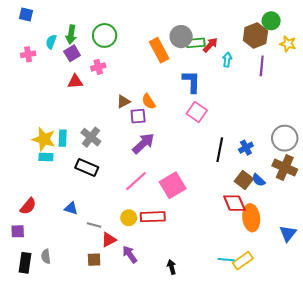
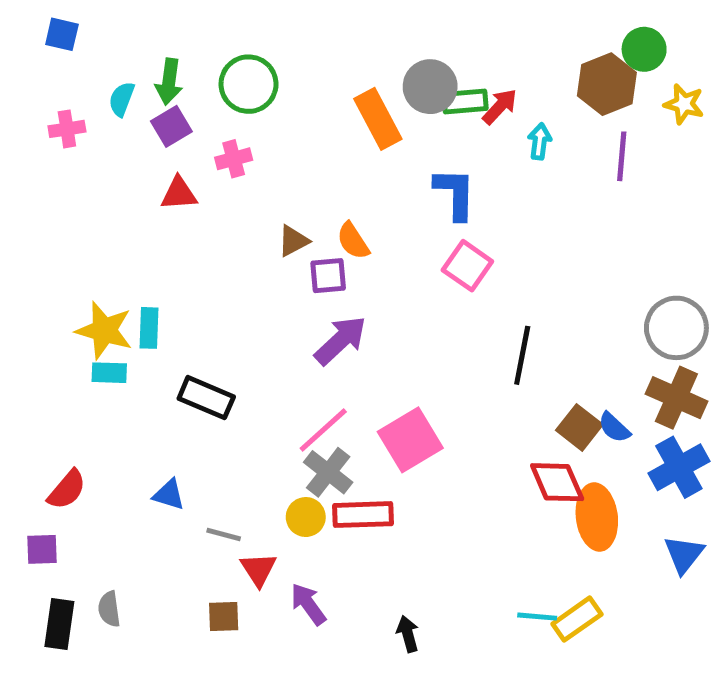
gray cross: (91, 137) -> (328, 472), moved
blue cross: (246, 148) -> (679, 467), moved, size x1.6
red triangle: (109, 240) -> (258, 569), turned -35

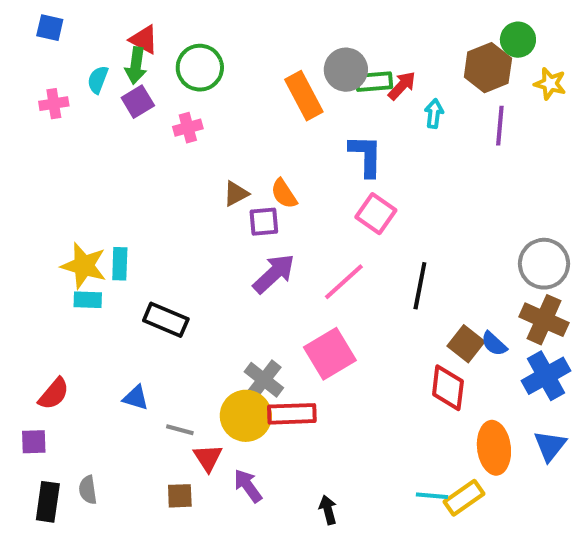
red triangle: (179, 194) -> (144, 40), moved, turned 32
pink line: (323, 430) -> (344, 282), moved
red diamond: (557, 482) -> (448, 388), turned 30
yellow circle: (306, 517) -> (246, 416), size x1.6
orange ellipse: (597, 517) -> (494, 448), moved

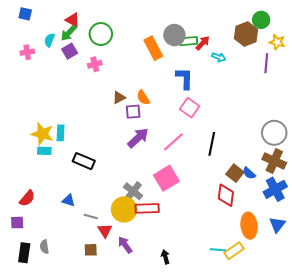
green arrow: (136, 66) -> (69, 33), turned 36
cyan arrow: (434, 114) -> (219, 57), turned 104
purple line: (500, 126) -> (266, 63), moved

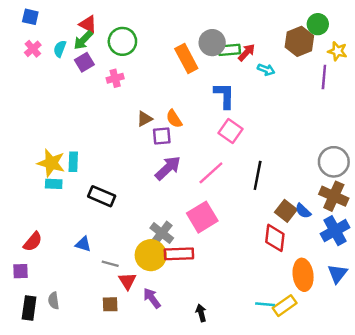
pink cross: (27, 52) -> (33, 49), moved, turned -32

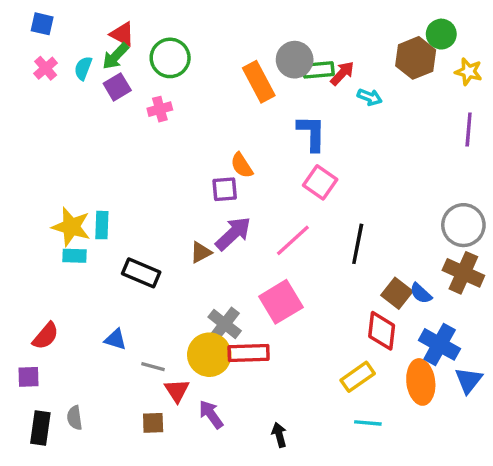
purple line: (324, 77) -> (469, 130), moved
brown triangle: (145, 119) -> (201, 252), moved
blue cross: (335, 231) -> (440, 344), moved, turned -32
yellow rectangle: (285, 306) -> (358, 377), moved

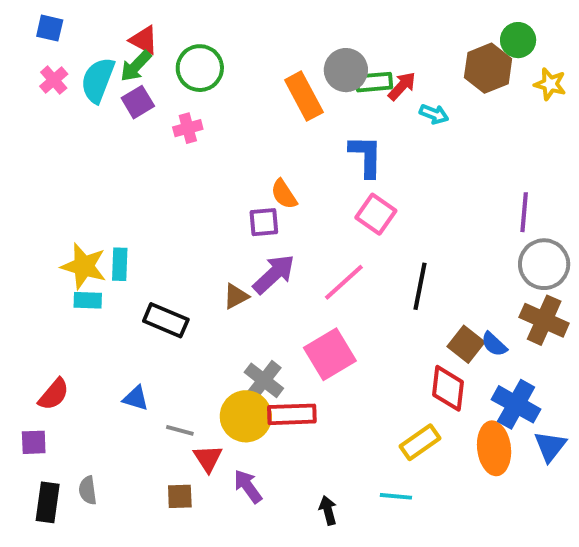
cyan semicircle: (83, 68) -> (98, 80), size x1.6
purple line: (469, 130) -> (524, 212), moved
cyan line: (368, 423) -> (396, 496), moved

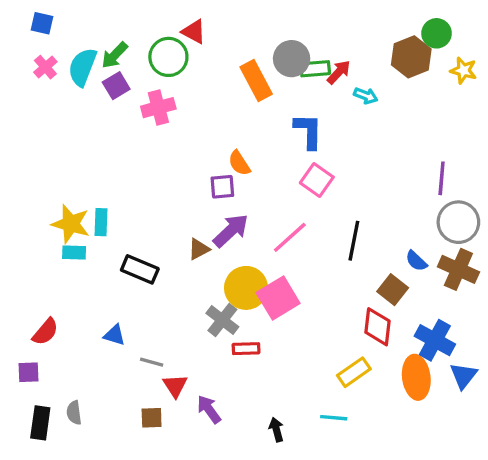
red triangle: (144, 40) -> (194, 32), moved
pink cross: (188, 128) -> (158, 108), size x1.4
blue semicircle: (494, 344) -> (416, 261), moved
red rectangle: (292, 414) -> (246, 349), size x0.7
yellow circle: (246, 416) -> (246, 288), moved

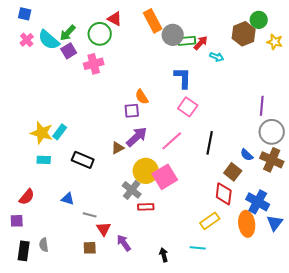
cyan semicircle: (82, 67) -> (49, 40), turned -70
orange rectangle: (256, 81) -> (153, 21), moved
cyan rectangle: (101, 222) -> (60, 132), turned 35
cyan rectangle: (74, 253) -> (44, 160), moved

